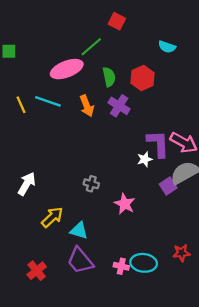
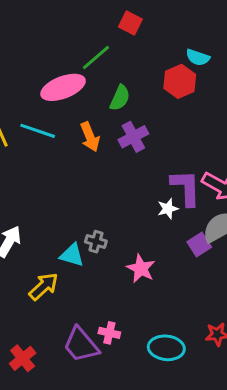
green semicircle: (109, 77) -> (120, 98), turned 36
red hexagon: (142, 78) -> (180, 81), moved
purple cross: (119, 106) -> (133, 137), turned 30
cyan triangle: (79, 231) -> (72, 255), moved
pink cross: (121, 266) -> (109, 333), moved

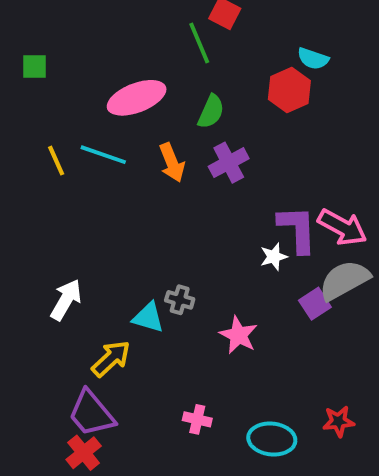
green line: (96, 57) -> (199, 43), moved, turned -72
purple trapezoid: (81, 345) -> (91, 413), moved

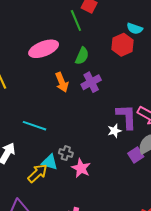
cyan line: (103, 155) -> (34, 126), moved
pink star: (238, 335) -> (81, 168), moved
yellow arrow: (111, 359) -> (38, 173), moved

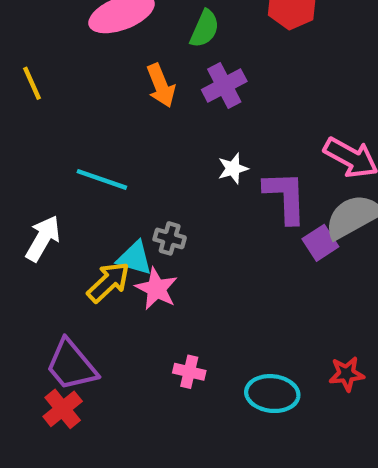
purple L-shape: (127, 117) -> (285, 197), moved
white star: (114, 131) -> (233, 169), moved
pink star: (81, 168) -> (156, 289), moved

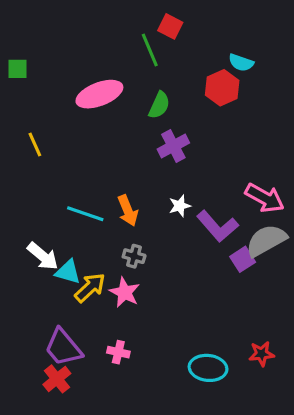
orange arrow: (161, 86) -> (128, 211), moved
purple L-shape: (285, 197) -> (217, 226), turned 141
white arrow: (43, 238) -> (43, 256), turned 100
cyan triangle: (135, 258) -> (68, 272), moved
pink cross: (189, 372) -> (118, 352), moved

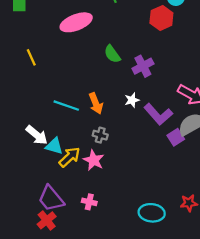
green semicircle: (159, 105) -> (112, 54), moved, turned 120
purple cross: (173, 146) -> (143, 66), moved

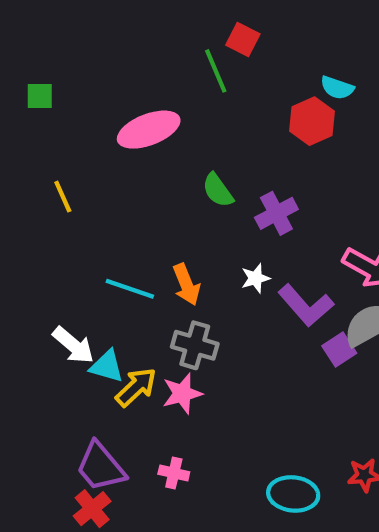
gray cross: (100, 135) -> (195, 345), size x1.5
pink star: (94, 160) -> (182, 393), turned 30

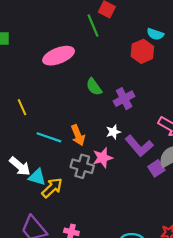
yellow line: (63, 197) -> (22, 107), moved
pink star: (182, 393) -> (103, 158), moved

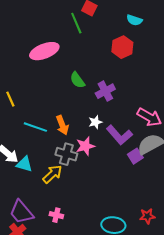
cyan semicircle: (155, 34) -> (134, 20), moved
yellow arrow: (52, 188) -> (52, 174), moved

